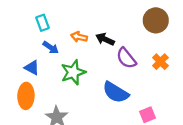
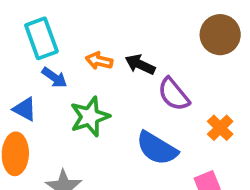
cyan rectangle: (42, 23) -> (41, 38), size x1.5
orange cross: (160, 62) -> (220, 128), moved

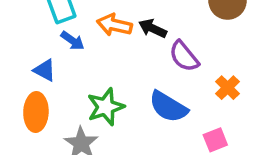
orange arrow: (99, 61) -> (114, 25), size x1.4
green star: (90, 117) -> (106, 107), moved

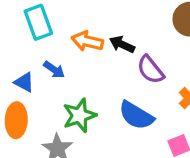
blue arrow: (73, 41) -> (54, 70), moved

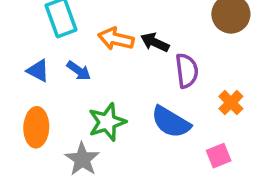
purple semicircle: (150, 70) -> (187, 71), turned -148
blue triangle: (24, 82) -> (38, 71), moved

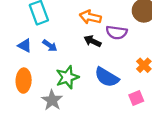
orange arrow: (116, 39) -> (90, 17), moved
black arrow: (155, 42) -> (92, 41), moved
purple semicircle: (187, 71) -> (117, 32), moved, turned 105

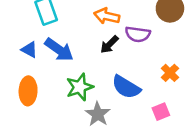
black arrow: (92, 41) -> (109, 44), turned -70
blue arrow: (50, 46) -> (59, 50), size x1.6
gray star: (52, 100) -> (98, 114), moved

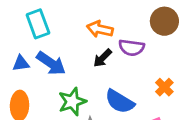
blue triangle: (29, 50) -> (21, 63), turned -36

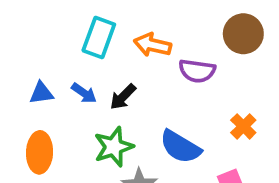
cyan rectangle: (38, 24) -> (99, 37), moved, turned 40
black arrow: (103, 58) -> (123, 97), moved
blue arrow: (51, 63) -> (84, 93), size x0.6

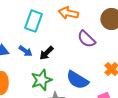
orange arrow: (153, 45) -> (68, 13), moved
purple semicircle: (197, 71) -> (86, 39), turned 36

